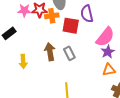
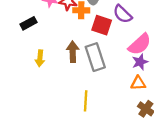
purple semicircle: (87, 14) -> (122, 14), turned -42
gray rectangle: (69, 53) -> (95, 57), size x1.6

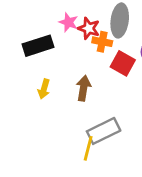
black rectangle: (29, 23) -> (38, 46), size x1.5
gray rectangle: (95, 57) -> (104, 131), moved, turned 72

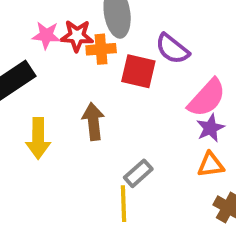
yellow arrow: (44, 89) -> (38, 138), size x1.4
gray rectangle: (104, 131) -> (138, 173), size x0.6

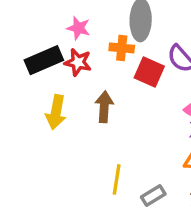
red star: (77, 36) -> (78, 62), moved
gray rectangle: (138, 173) -> (153, 196), moved

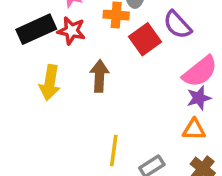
red square: (149, 72) -> (145, 39), turned 32

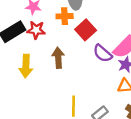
purple semicircle: (177, 25) -> (103, 53), moved

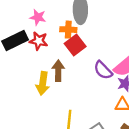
red square: (86, 30) -> (75, 45), moved
yellow arrow: (26, 66) -> (43, 83), moved

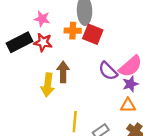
red square: (75, 45) -> (93, 34), moved, turned -30

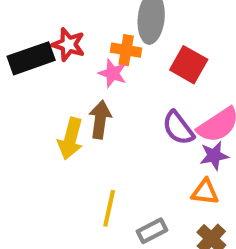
pink star: (42, 19) -> (113, 73), moved
red square: (93, 34) -> (189, 65), moved
red star: (43, 42) -> (68, 45), moved

